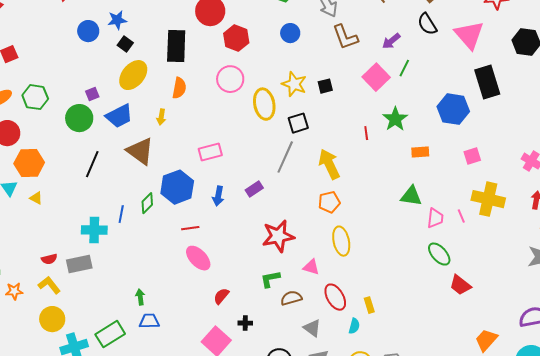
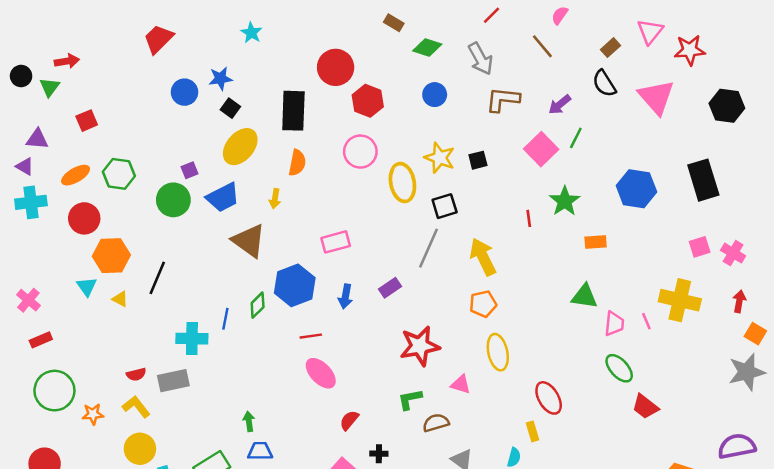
brown L-shape: (345, 37) -> (503, 100), turned 116
black rectangle: (487, 82) -> (703, 180), moved
pink square: (472, 156) -> (700, 247), moved
black line: (92, 164) -> (157, 278), moved
red ellipse: (335, 297) -> (549, 398), moved

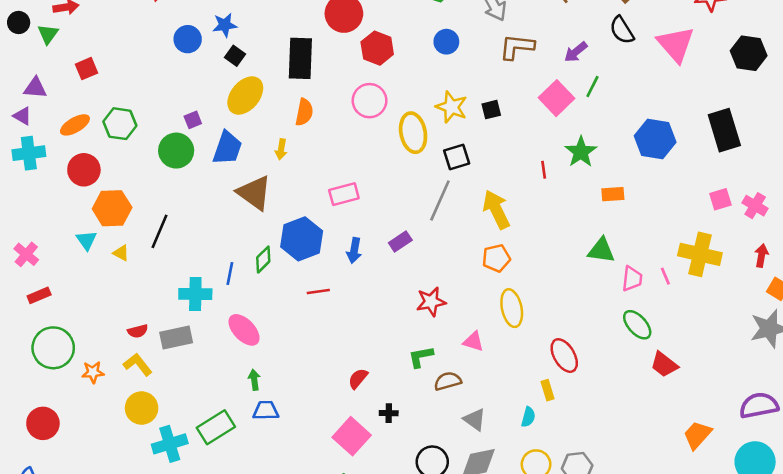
blue trapezoid: (223, 197) -> (227, 148), turned -44
red star: (420, 346) -> (431, 302), size x0.7
pink ellipse: (321, 373) -> (244, 330), moved

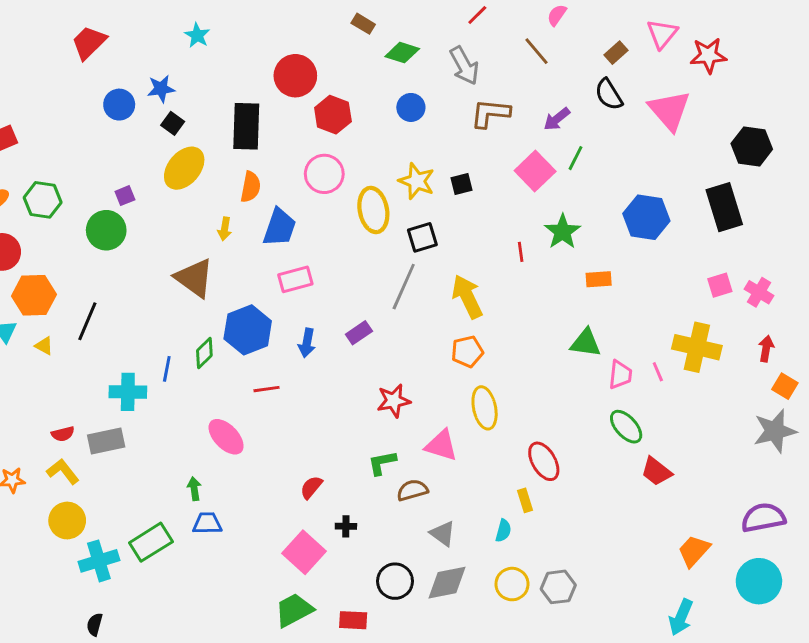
black hexagon: (749, 53) -> (752, 146), moved
blue trapezoid: (227, 148) -> (279, 227), moved
pink ellipse: (244, 330) -> (226, 437), moved
pink triangle: (473, 341) -> (441, 445), size x1.4

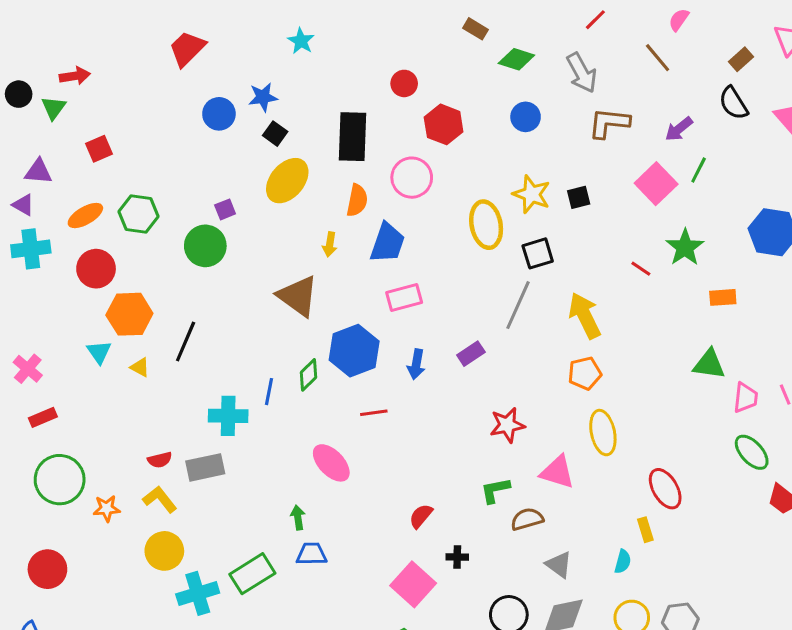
red circle: (295, 76) -> (404, 83), size x0.6
pink circle: (324, 174) -> (412, 178), moved
red line: (521, 252) -> (641, 269), turned -48

